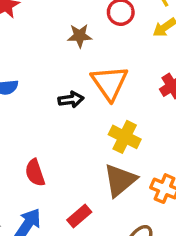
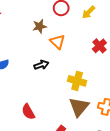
orange triangle: (110, 83) -> (57, 42), moved, size x0.7

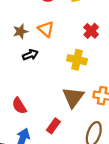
brown star: (40, 26) -> (20, 31), moved
yellow cross: (77, 81) -> (77, 60), moved

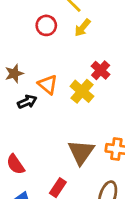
orange triangle: (46, 29) -> (48, 85), moved
yellow cross: (77, 60) -> (82, 91), moved, turned 30

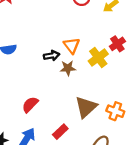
brown star: (14, 74) -> (68, 68), moved
red semicircle: (15, 164) -> (30, 105), turned 66

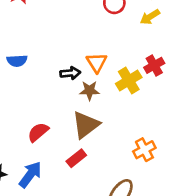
brown triangle: (86, 107) -> (86, 125), moved
orange cross: (115, 111) -> (144, 150), turned 36
red rectangle: (60, 132) -> (76, 158), moved

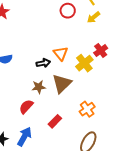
brown star: (89, 91) -> (39, 87), moved
brown triangle: (86, 125) -> (62, 84), moved
orange cross: (144, 150) -> (87, 109), moved

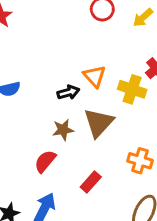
yellow cross: (84, 63) -> (132, 89), turned -30
orange cross: (87, 109) -> (140, 161), turned -35

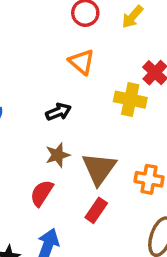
orange triangle: (94, 76) -> (82, 62), moved
brown triangle: (99, 123) -> (99, 169), moved

